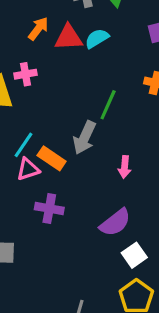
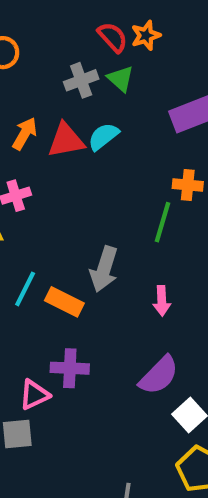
green line: (108, 105) -> (163, 222), moved
pink triangle: (28, 169) -> (34, 395), moved

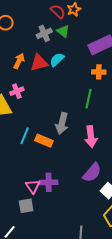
orange cross: (188, 185) -> (99, 72), moved
pink arrow: (162, 301) -> (91, 137), size x1.5
purple cross: (70, 368) -> (49, 182), moved
pink triangle: (34, 395) -> (33, 186), turned -35

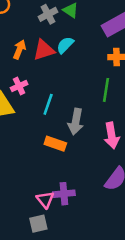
cyan line: (25, 136) -> (48, 104), moved

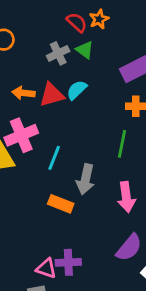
orange arrow: (19, 49) -> (23, 93), turned -108
pink cross: (19, 86) -> (21, 135), size x1.6
pink triangle: (45, 200) -> (46, 268), turned -36

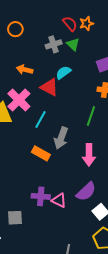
red triangle: (52, 95) -> (49, 87), moved, turned 36
pink cross: (21, 135) -> (19, 100), turned -30
pink triangle: (46, 268) -> (59, 200), moved

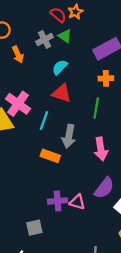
orange arrow: (25, 70) -> (18, 54), moved, turned -119
red triangle: (49, 87) -> (62, 93), moved

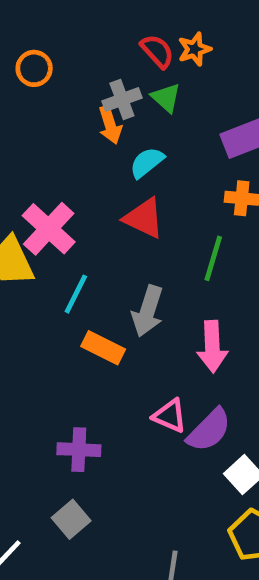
orange arrow: (18, 54) -> (110, 125), moved
cyan line: (44, 120) -> (76, 294), moved
purple cross: (58, 201) -> (79, 450), moved
pink triangle: (77, 202) -> (170, 416), moved
gray square: (34, 228) -> (71, 519), moved, turned -35

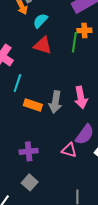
green line: (213, 258) -> (74, 42), moved
gray arrow: (148, 311) -> (55, 102), moved
pink triangle: (170, 416) -> (69, 150), moved

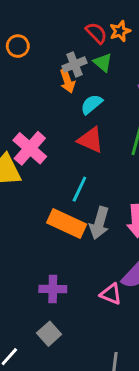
cyan line: (17, 83) -> (79, 189), moved
orange rectangle: (33, 105) -> (67, 223), size x1.4

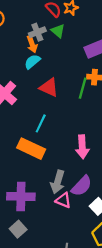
cyan semicircle: (91, 104) -> (32, 62), moved
gray arrow: (99, 223) -> (58, 182), moved
purple cross: (53, 289) -> (21, 196), size x1.4

